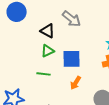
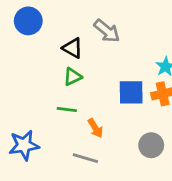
blue square: (72, 59) -> (131, 92), moved
orange arrow: (76, 83) -> (95, 128), moved, turned -64

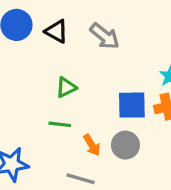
black triangle: (73, 48) -> (57, 31), moved
gray circle: (151, 145) -> (125, 145), moved

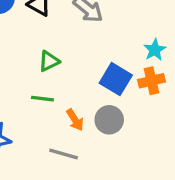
blue square: (132, 105) -> (116, 79), turned 32

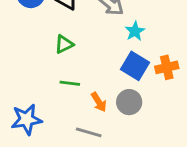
cyan star: (155, 50) -> (135, 31), moved
green triangle: (49, 61) -> (64, 44), moved

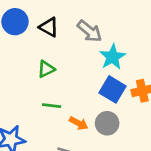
cyan star: (135, 31) -> (113, 57), size x1.4
orange arrow: (99, 102) -> (79, 123), turned -30

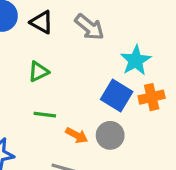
cyan star: (113, 57) -> (136, 60), moved

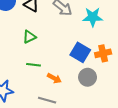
cyan star: (136, 60) -> (93, 17), moved, turned 30
gray circle: (110, 135) -> (88, 77), moved

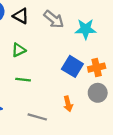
gray circle: (88, 77) -> (98, 93), moved
orange arrow: (54, 78) -> (68, 104), moved, turned 48

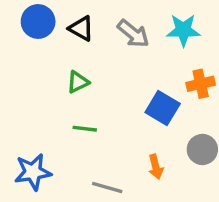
cyan star: (86, 29) -> (183, 30), moved
orange cross: (97, 68) -> (201, 84), moved

